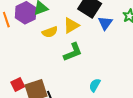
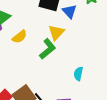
yellow triangle: (71, 25) -> (56, 32), moved

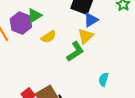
blue triangle: (69, 11) -> (91, 20), moved, turned 35

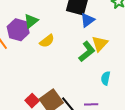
yellow triangle: (86, 36) -> (100, 44), moved
green L-shape: (75, 52) -> (87, 52), moved

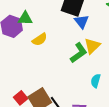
blue triangle: (87, 20) -> (82, 22), turned -35
green triangle: (31, 21) -> (25, 18), turned 35

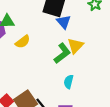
cyan semicircle: (96, 81) -> (69, 82), moved

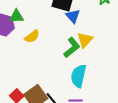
cyan semicircle: (69, 82) -> (78, 76), size x1.6

